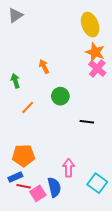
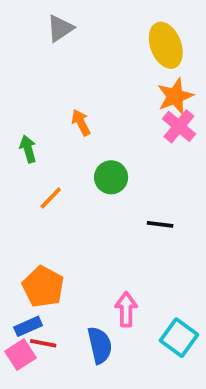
gray triangle: (15, 15) -> (60, 28), moved
orange star: (95, 52) -> (175, 96), turned 30
orange pentagon: (24, 156) -> (43, 287), turned 30
pink square: (38, 193) -> (21, 355), moved

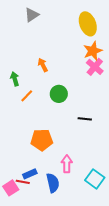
orange line: (51, 198) -> (27, 96), moved
orange pentagon: (43, 287) -> (42, 140), moved, turned -30
blue rectangle: (28, 326) -> (30, 174), moved

